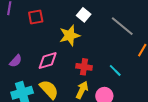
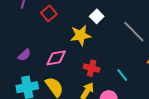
red square: (36, 17) -> (49, 13), turned -35

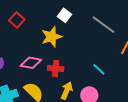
pink diamond: (56, 58) -> (31, 63), turned 30
red cross: (92, 68) -> (56, 68), moved

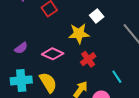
red cross: (56, 68) -> (88, 59), moved, turned 35

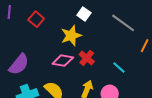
purple semicircle: (21, 48) -> (19, 64), size x1.6
pink diamond: (53, 54) -> (63, 61), moved

